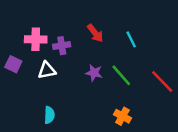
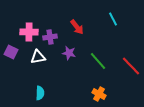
cyan line: (131, 39) -> (113, 19), moved
purple star: (94, 73) -> (69, 53), moved

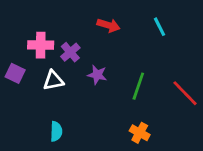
red arrow: (77, 27) -> (109, 25), moved, turned -35
purple cross: (50, 37) -> (70, 52), turned -32
green line: (98, 61) -> (138, 86), turned 60

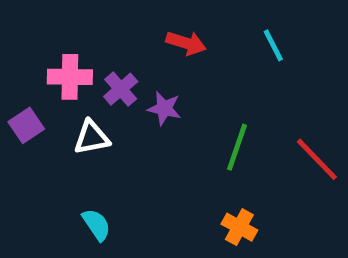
purple square: (15, 73) -> (26, 125), turned 30
purple star: (97, 75) -> (164, 108), moved
cyan semicircle: (56, 131) -> (96, 225), turned -36

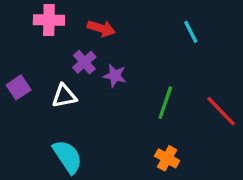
red arrow: (186, 43) -> (101, 28), moved
pink cross: (70, 77) -> (49, 20), moved
cyan semicircle: (96, 225) -> (67, 157), size x1.5

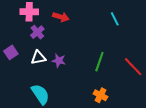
purple cross: (84, 62) -> (37, 32), moved
purple star: (115, 76) -> (59, 61), moved

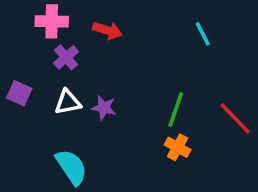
purple square: (11, 52) -> (19, 93), turned -32
orange cross: (100, 95) -> (178, 147), moved

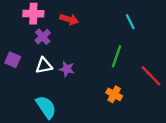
green line: (176, 109) -> (116, 56), moved

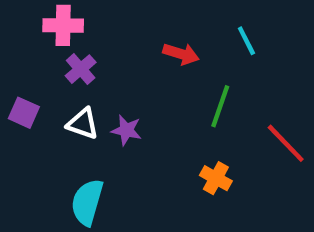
red arrow: (69, 19) -> (181, 54), moved
white triangle: (44, 66) -> (83, 124), turned 30
cyan semicircle: (46, 107) -> (87, 202), turned -130

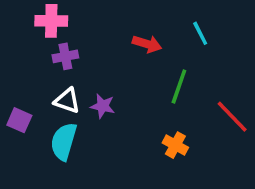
purple cross: (81, 69) -> (65, 56), turned 30
purple square: (24, 113) -> (19, 120), moved
cyan semicircle: (87, 202) -> (64, 142), moved

